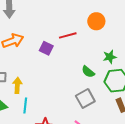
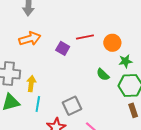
orange circle: (96, 21) -> (112, 43), moved
gray square: (85, 99) -> (72, 106), moved

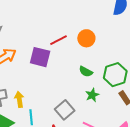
purple square: (63, 48) -> (40, 57), size x1.5
green star: (125, 61) -> (92, 95), moved

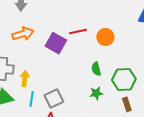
green semicircle: (86, 72) -> (96, 69), turned 32
gray square: (65, 110) -> (54, 99), moved

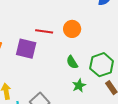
red line: (78, 32) -> (44, 31), turned 36

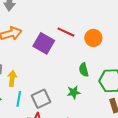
green star: (79, 86) -> (74, 92), moved

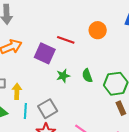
orange circle: (93, 38) -> (98, 30), moved
green star: (74, 92) -> (63, 76), moved

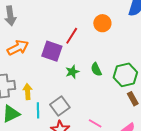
red line: (66, 40) -> (72, 36), turned -72

